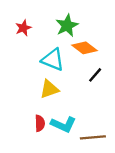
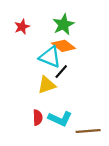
orange diamond: (85, 48) -> (63, 46), moved
black line: (95, 75) -> (61, 72), moved

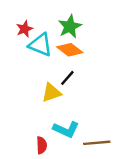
cyan triangle: (50, 57) -> (40, 45), moved
red semicircle: (38, 118) -> (42, 145), moved

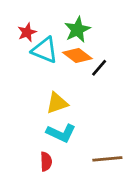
black line: (67, 78) -> (99, 68), moved
cyan L-shape: (66, 129) -> (61, 133), moved

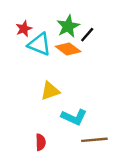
black line: (99, 68) -> (87, 35), moved
cyan L-shape: (61, 133) -> (74, 117), moved

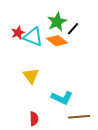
red star: (24, 29) -> (18, 33), moved
yellow triangle: (50, 91) -> (31, 76), moved, turned -48

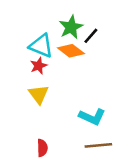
red star: (18, 33) -> (39, 66), moved
cyan L-shape: (62, 98) -> (92, 117), moved

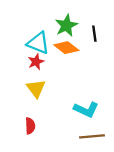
black line: (91, 36) -> (94, 34), moved, turned -49
red semicircle: (42, 148) -> (30, 126), moved

